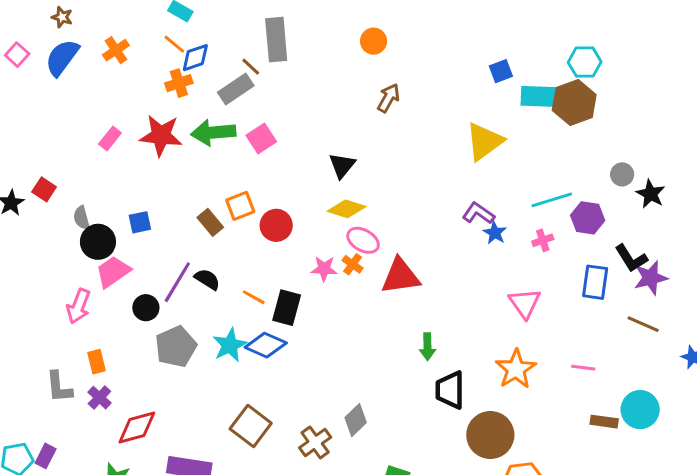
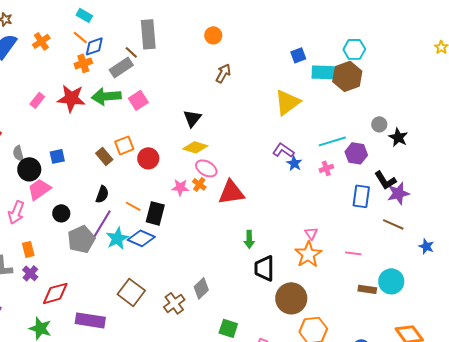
black semicircle: (207, 279) -> (102, 194), turned 78
purple line: (177, 282) -> (102, 223), moved
pink triangle: (525, 303) -> (311, 233), moved, size x0.6

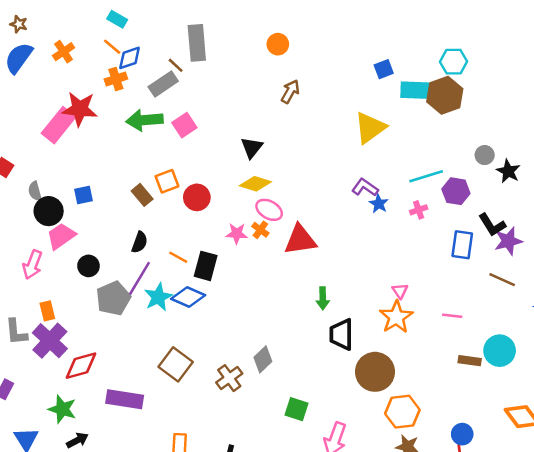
red star: (71, 98) -> (80, 109), moved
pink rectangle: (37, 100) -> (59, 125), size x1.8
purple cross: (30, 273) -> (50, 341), size x1.8

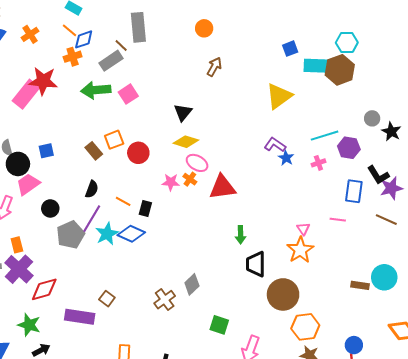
black rectangle: (206, 266) -> (145, 208), size x0.7
pink line: (452, 316) -> (338, 220), moved
brown square: (176, 364) -> (107, 299), moved, size x0.6

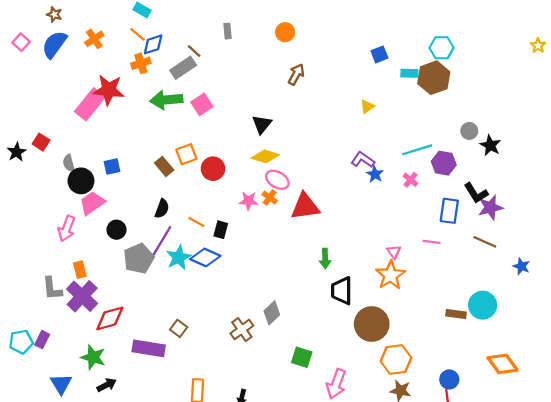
gray rectangle: (138, 27) -> (227, 31), moved, size x0.5
cyan rectangle: (317, 66) -> (409, 73), size x0.6
yellow triangle: (279, 96) -> (367, 107), size x0.5
pink cross: (318, 163) -> (410, 180), turned -32

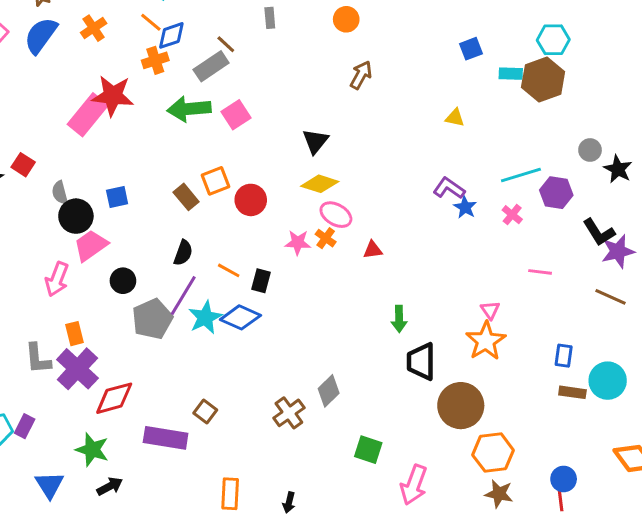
yellow triangle: (367, 107) -> (455, 118), turned 48
red triangle: (305, 206) -> (373, 250), size x0.5
blue rectangle: (449, 211) -> (564, 356), moved, size x0.7
pink line: (432, 242) -> (540, 272), moved

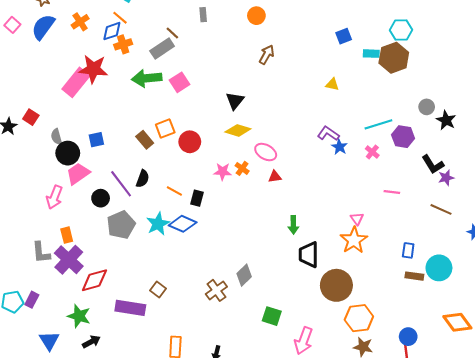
blue diamond: (171, 35) -> (112, 31), moved
pink ellipse: (336, 215) -> (266, 152), moved
purple star: (618, 251) -> (446, 178), size x0.7
purple line: (183, 295) -> (121, 184), moved, turned -68

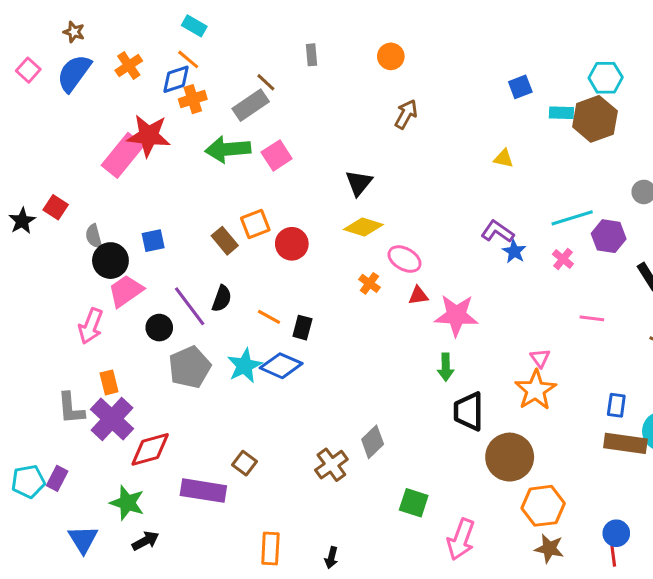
pink star: (223, 172) -> (456, 315), moved, size x1.6
brown rectangle: (414, 276) -> (625, 443), size x1.5

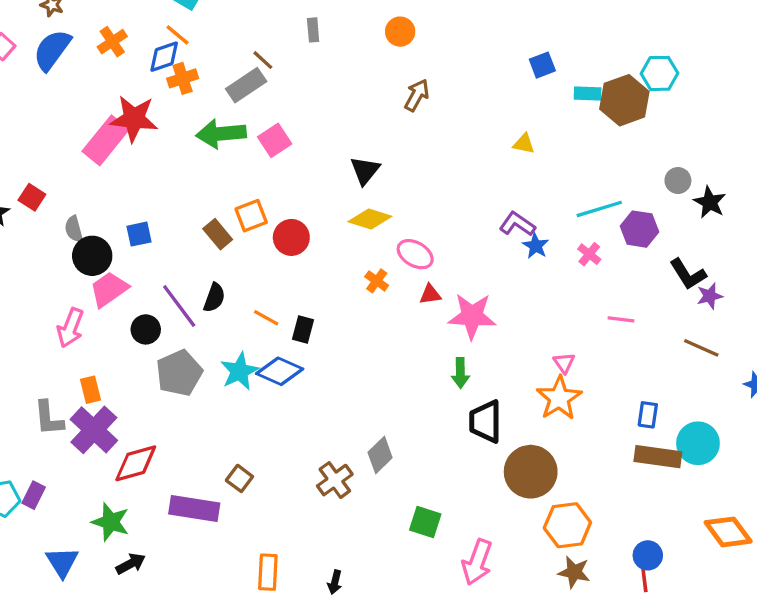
cyan hexagon: (606, 78) -> (659, 73), moved

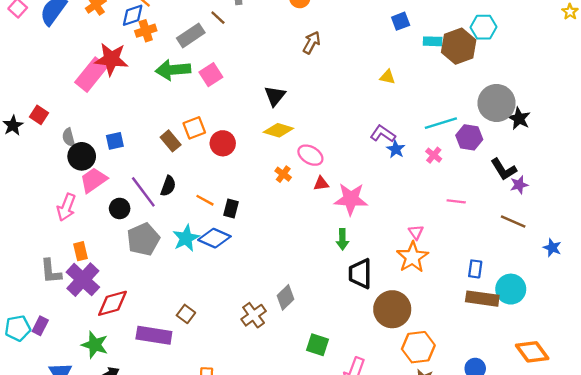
brown line: (263, 60) -> (218, 18), moved
gray circle: (678, 181) -> (497, 103), size x2.0

